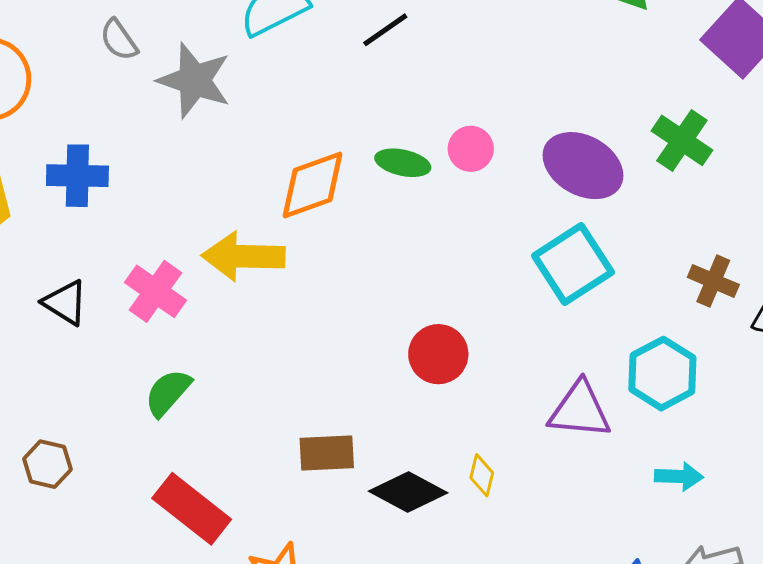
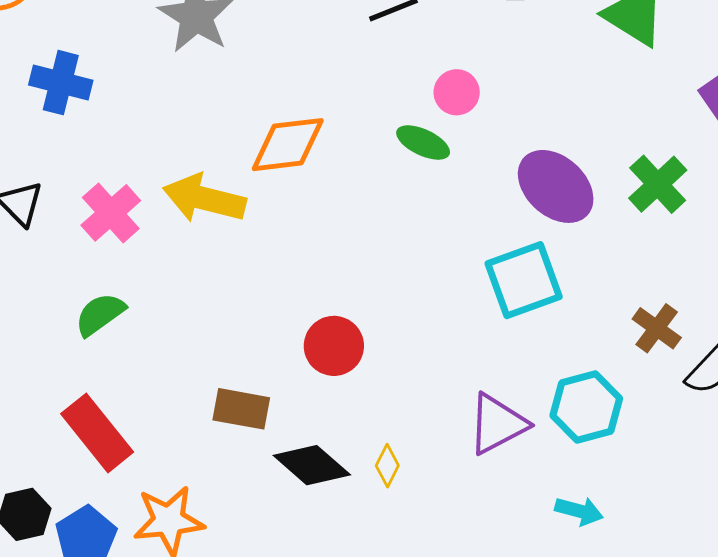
pink circle: (471, 149) -> (457, 92), moved
green ellipse: (403, 163) -> (423, 142), moved
red circle: (438, 354) -> (334, 346), moved
purple triangle: (580, 410) -> (497, 424), turned -46

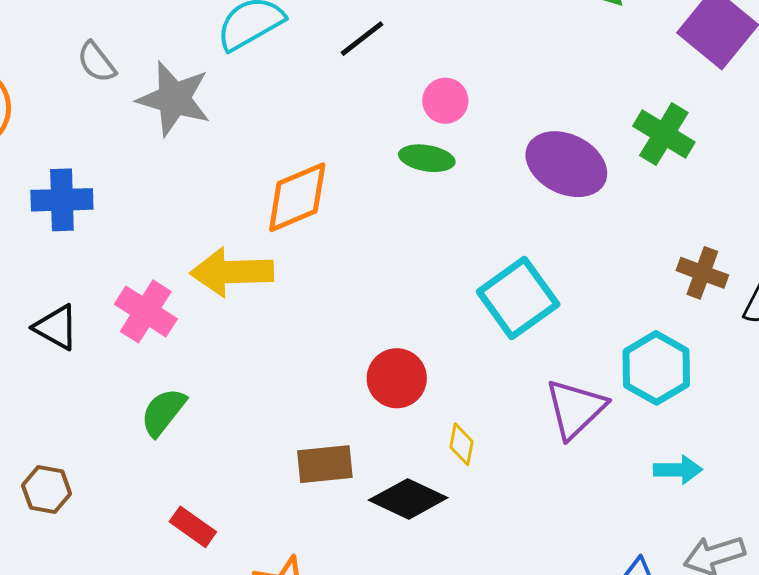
cyan square: (524, 280) -> (518, 298), moved
red rectangle: (97, 433) -> (193, 527), size x0.6
yellow diamond: (387, 466) -> (461, 444), moved

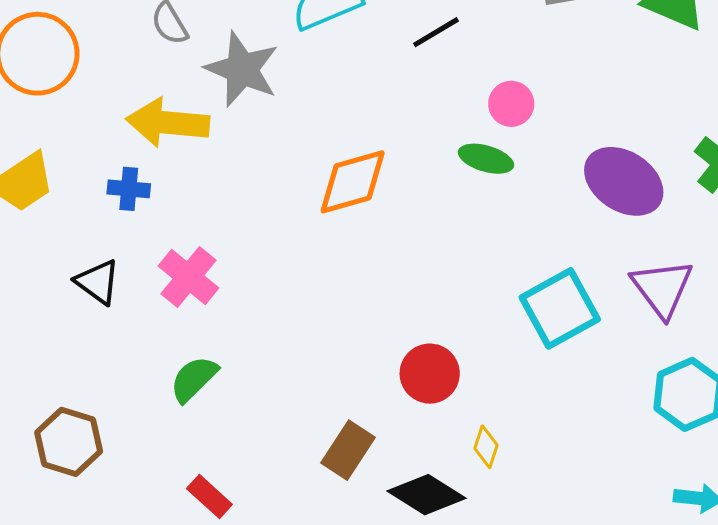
blue cross: (62, 200) -> (129, 189), moved, size x0.7
yellow arrow: (232, 272) -> (168, 123), moved
purple triangle: (575, 409) -> (662, 288), moved, turned -30
brown rectangle: (325, 464) -> (348, 450), turned -58
brown hexagon: (47, 490) -> (69, 442), size x1.4

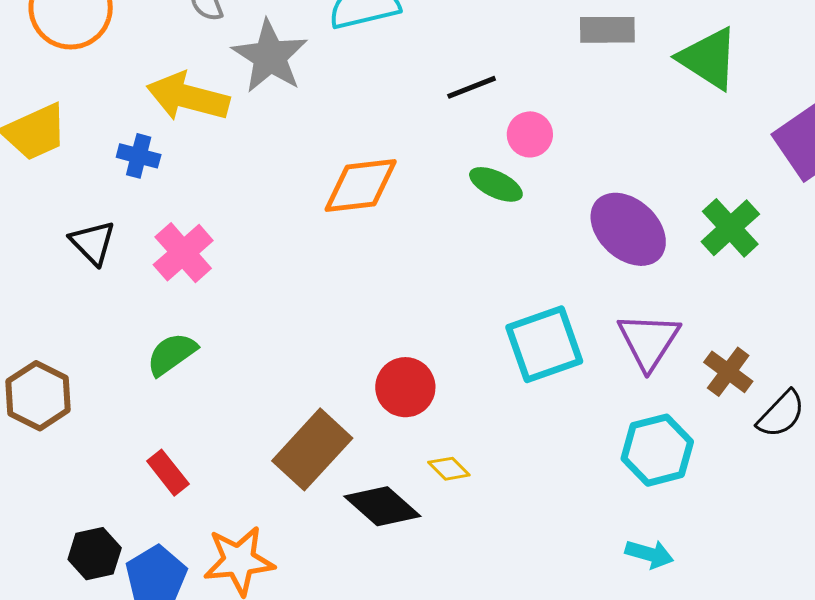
black line: (436, 32) -> (472, 87), moved
yellow diamond: (486, 447) -> (449, 469), turned -72
brown rectangle: (348, 450) -> (312, 449), size x1.4

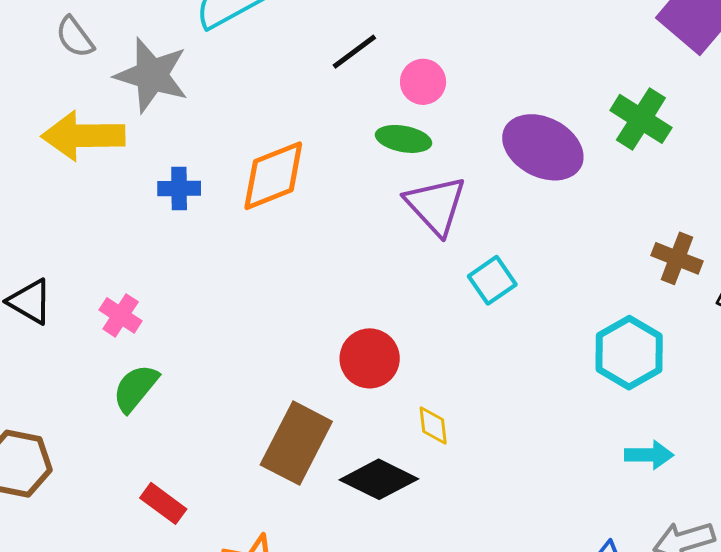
blue cross: (139, 156) -> (179, 188), moved
pink cross: (183, 253) -> (121, 315), moved, size x0.7
purple triangle: (649, 341) -> (436, 205), moved
cyan square: (544, 344) -> (492, 280), size x0.6
yellow diamond: (449, 469) -> (433, 426), turned 54

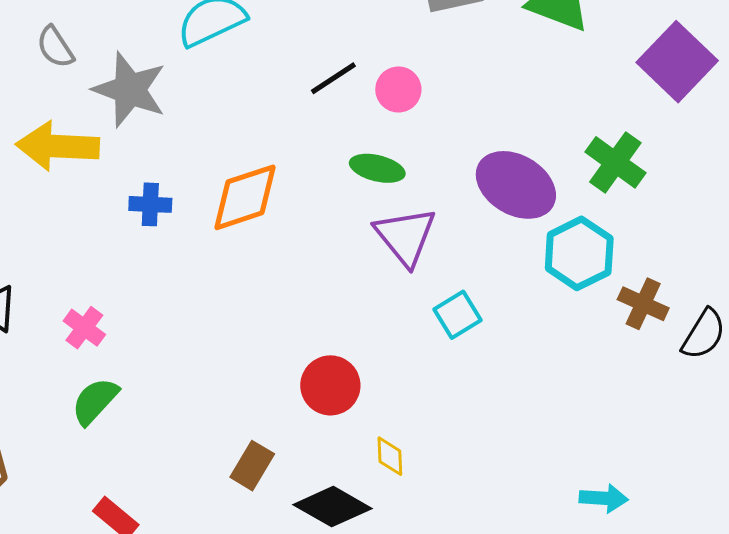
pink circle: (423, 82) -> (398, 89), moved
cyan hexagon: (629, 353) -> (579, 253), moved
brown rectangle: (296, 443) -> (252, 466), size x0.6

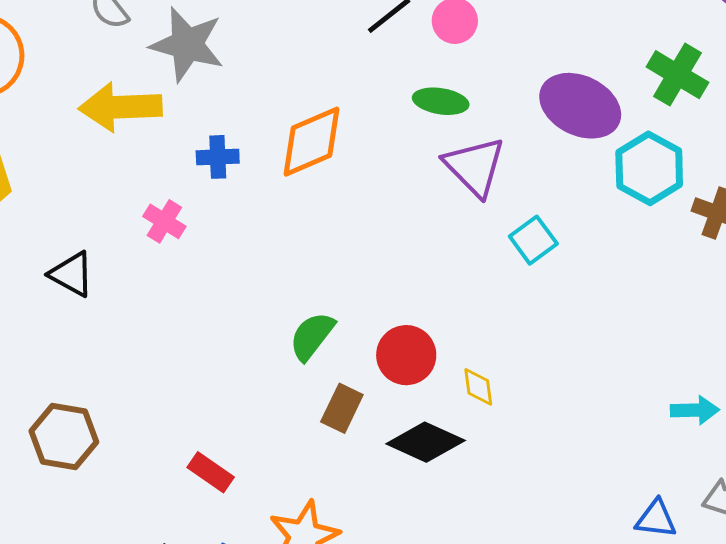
pink cross: (84, 328) -> (164, 221), moved
red circle: (330, 385) -> (406, 355), moved
green semicircle: (95, 401) -> (312, 336), moved

